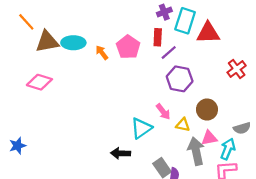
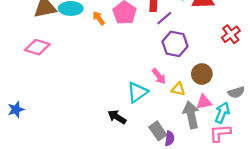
black arrow: (120, 153) -> (117, 117), turned 30

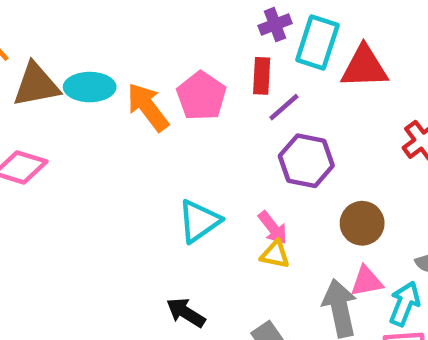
orange arrow: (99, 18) -> (148, 107), size x1.6
yellow triangle: (178, 89) -> (275, 255), moved
cyan triangle: (137, 92) -> (199, 221), moved

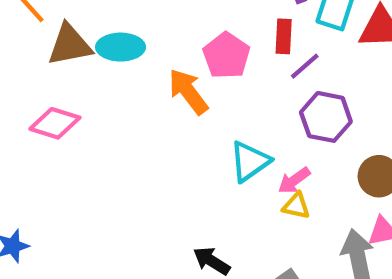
orange arrow: (148, 107) -> (188, 92), moved
cyan triangle: (199, 221) -> (250, 161), moved
pink arrow: (273, 228) -> (294, 180), turned 92

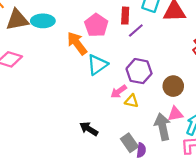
purple hexagon: (326, 117) -> (139, 71), moved
cyan triangle: (250, 161) -> (97, 65), moved
pink arrow: (294, 180) -> (119, 91), moved

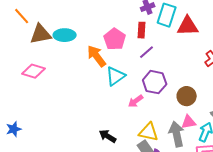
purple line: (136, 31) -> (147, 52), moved
yellow triangle: (132, 101) -> (149, 132), moved, size x1.5

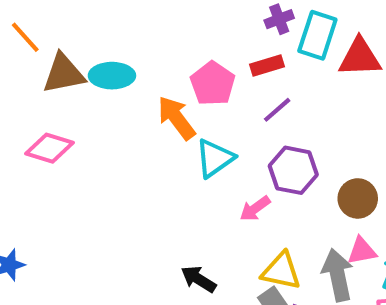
red rectangle: (142, 30) -> (267, 66), turned 70

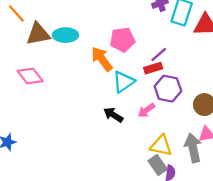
red rectangle: (267, 66) -> (153, 68), moved
pink pentagon: (213, 84) -> (122, 40), turned 30
pink diamond: (49, 148) -> (30, 76), turned 35
black arrow: (199, 279) -> (113, 115), moved

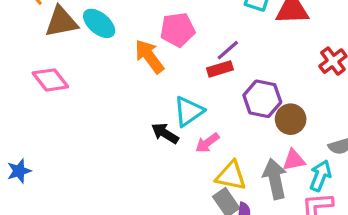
cyan ellipse: (65, 35) -> (99, 23), turned 40
cyan triangle: (124, 82) -> (189, 111), moved
purple hexagon: (168, 89) -> (262, 99), moved
pink arrow: (146, 110) -> (207, 143), moved

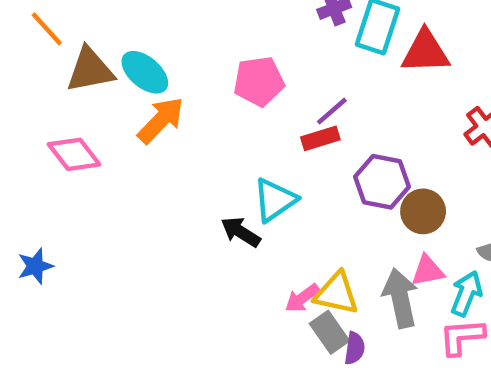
orange arrow: (149, 56) -> (161, 120), moved, turned 81
pink arrow: (207, 143) -> (302, 298), moved
blue star: (19, 171) -> (35, 266), moved

